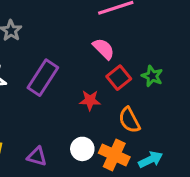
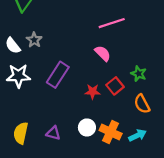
red square: (119, 78) -> (115, 86), moved
orange semicircle: (129, 120) -> (142, 104), moved

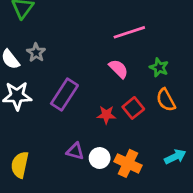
green star: (139, 74) -> (159, 67), moved
orange semicircle: (142, 104) -> (166, 100), moved
purple triangle: (53, 133) -> (75, 151), moved
cyan arrow: (137, 135) -> (175, 157), moved

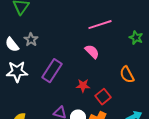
green star: (159, 67) -> (136, 38), moved
red square: (133, 108) -> (103, 97), moved

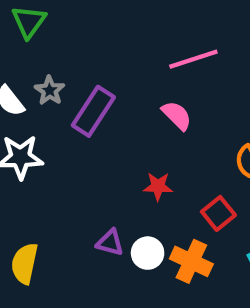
purple rectangle: (52, 71) -> (93, 111), moved
red square: (103, 97) -> (218, 213), moved

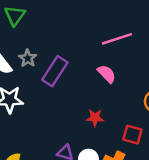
red square: (218, 213) -> (132, 135), turned -36

